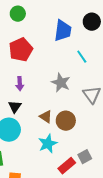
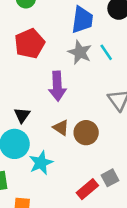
gray star: (61, 83) -> (80, 52), moved
purple arrow: (20, 84) -> (57, 86), moved, size x1.6
cyan star: (48, 144) -> (41, 163), moved

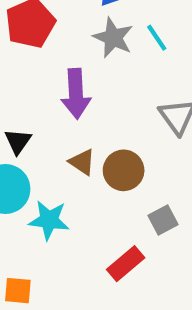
cyan star: (41, 163) -> (49, 220), turned 30
gray square: (110, 178) -> (163, 220), moved

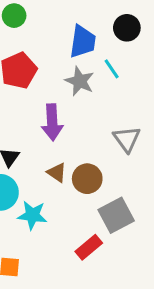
cyan line: (157, 38) -> (112, 69), moved
gray square: (163, 220) -> (116, 215), size x1.6

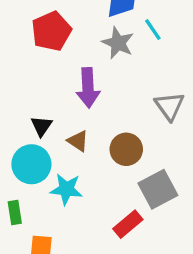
brown triangle: (57, 173) -> (78, 141), moved

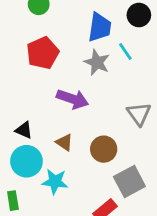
purple arrow: (88, 88) -> (73, 99), turned -68
black triangle: (41, 126) -> (24, 130), moved, turned -42

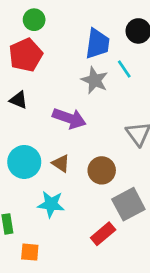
red pentagon: (43, 53) -> (26, 55), moved
black triangle: (24, 130) -> (19, 100), moved
cyan circle: (26, 161) -> (24, 162), moved

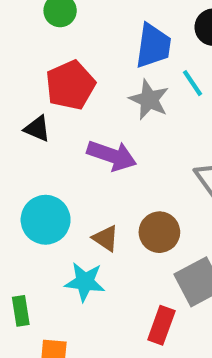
red pentagon: (26, 55) -> (70, 85), moved
brown triangle: (61, 163) -> (106, 238), moved
red rectangle: (103, 234) -> (161, 325), turned -30

